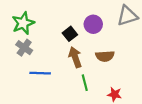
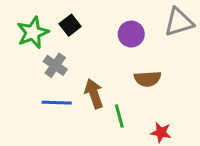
black square: (70, 34) -> (70, 25), moved
gray cross: (24, 48) -> (55, 65), moved
brown arrow: (75, 57) -> (94, 94), moved

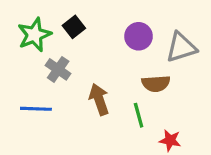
gray triangle: (179, 22) -> (181, 47), moved
blue line: (57, 103) -> (36, 109), moved
green line: (119, 116) -> (139, 115), moved

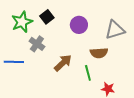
purple circle: (139, 36) -> (79, 25), moved
brown arrow: (99, 99) -> (63, 63), turned 66
blue line: (36, 109) -> (14, 62), moved

